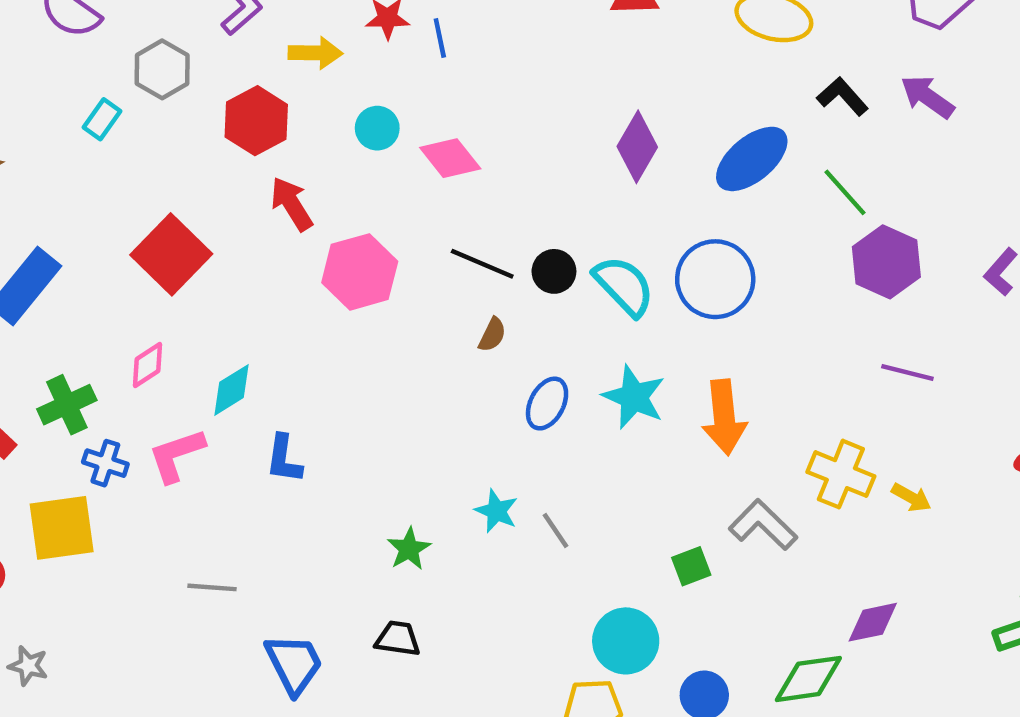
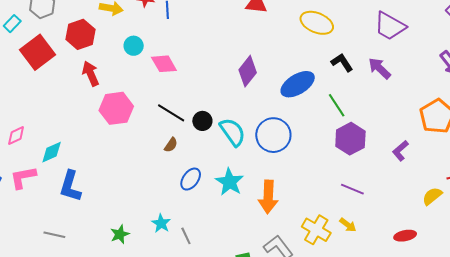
red square: (171, 254) -> (37, 52), moved
blue L-shape: (284, 459) -> (70, 186), size x1.4
yellow arrow: (911, 497) -> (348, 225), moved
gray line: (212, 587) -> (54, 235), moved

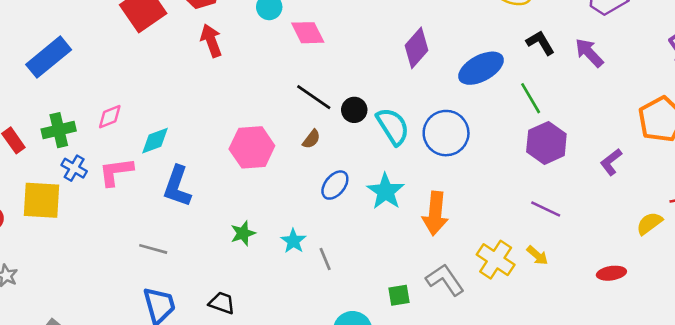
pink hexagon: (116, 108) -> (252, 147), moved
green star: (120, 234) -> (243, 233), moved

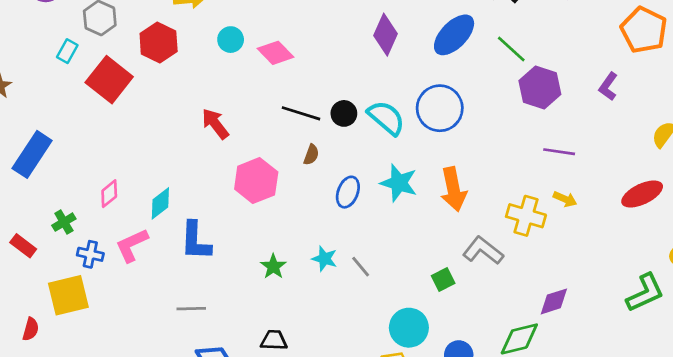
red arrow: (211, 41) -> (215, 124), moved
green cross: (59, 130) -> (64, 222), size x0.7
red ellipse: (611, 273) -> (642, 194), size x1.4

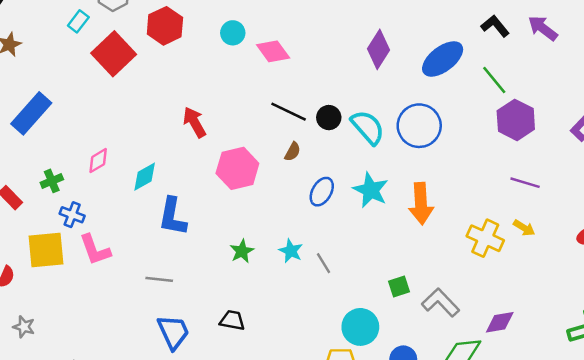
red arrow: (215, 124) -> (194, 122), moved
pink L-shape: (132, 245) -> (95, 250), moved, turned -93
gray L-shape: (483, 251) -> (441, 303), moved

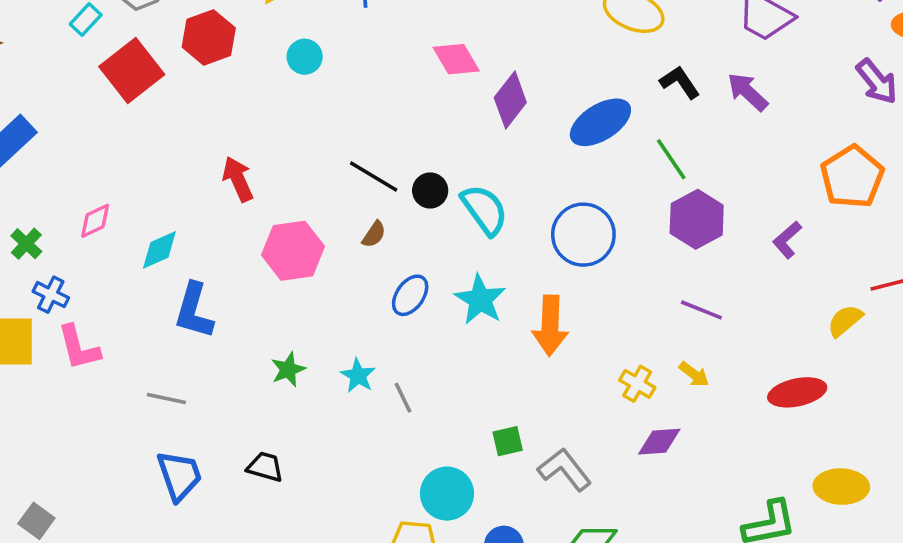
pink diamond: (273, 51) -> (456, 59), moved
blue circle: (419, 126) -> (583, 235), moved
green cross: (52, 181) -> (26, 244), turned -30
yellow cross: (485, 238) -> (637, 384), size x0.7
purple diamond: (500, 322) -> (659, 442), moved

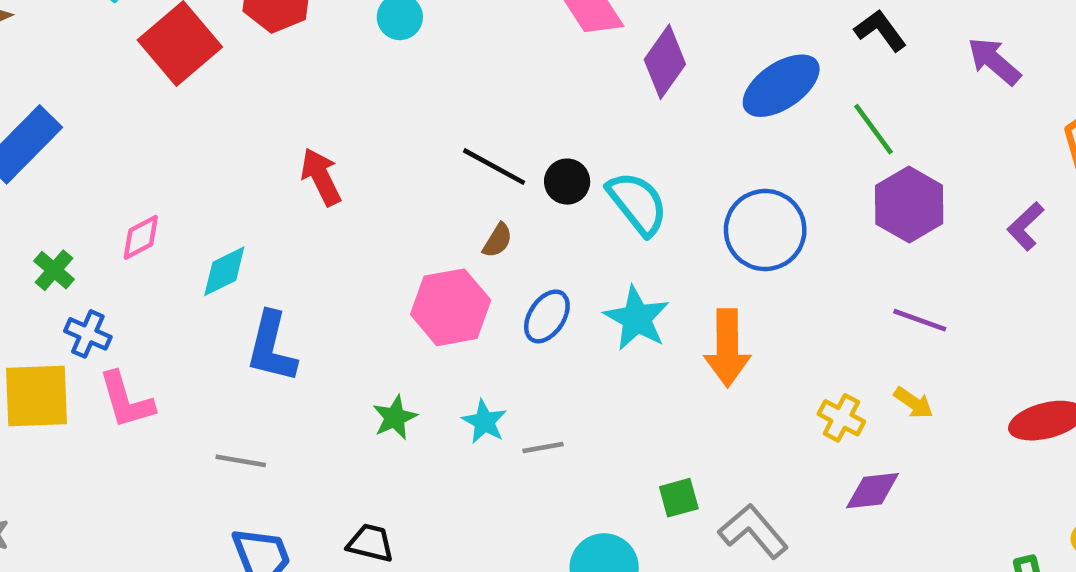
purple arrow: (748, 92) -> (994, 61), moved
pink hexagon: (293, 251) -> (451, 307), moved
gray line: (403, 398) -> (543, 447), turned -72

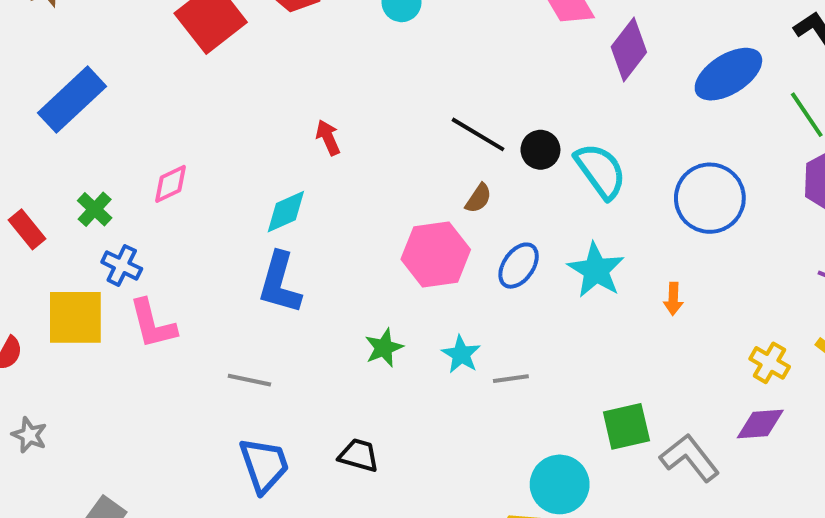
red arrow: (321, 177) -> (328, 138), size x0.7
cyan diamond: (224, 271) -> (286, 212), moved
orange arrow: (727, 348) -> (673, 299), size x0.5
purple diamond: (873, 491) -> (760, 424), moved
green square: (679, 498) -> (626, 426), size x1.4

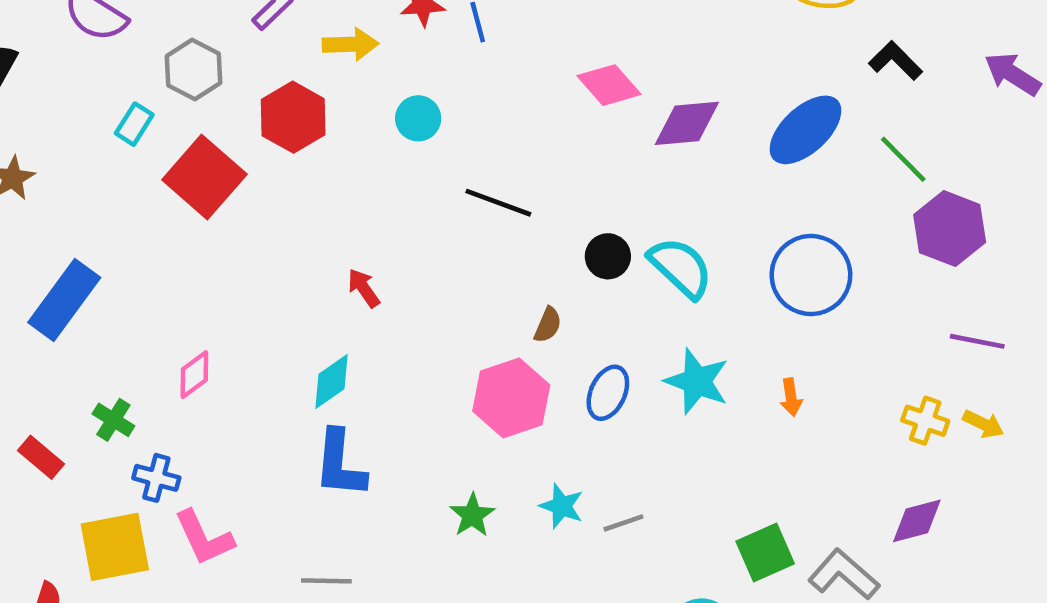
purple diamond: (629, 50) -> (687, 123), turned 58
black line: (478, 134) -> (498, 203), moved
yellow cross: (770, 363) -> (925, 421), moved

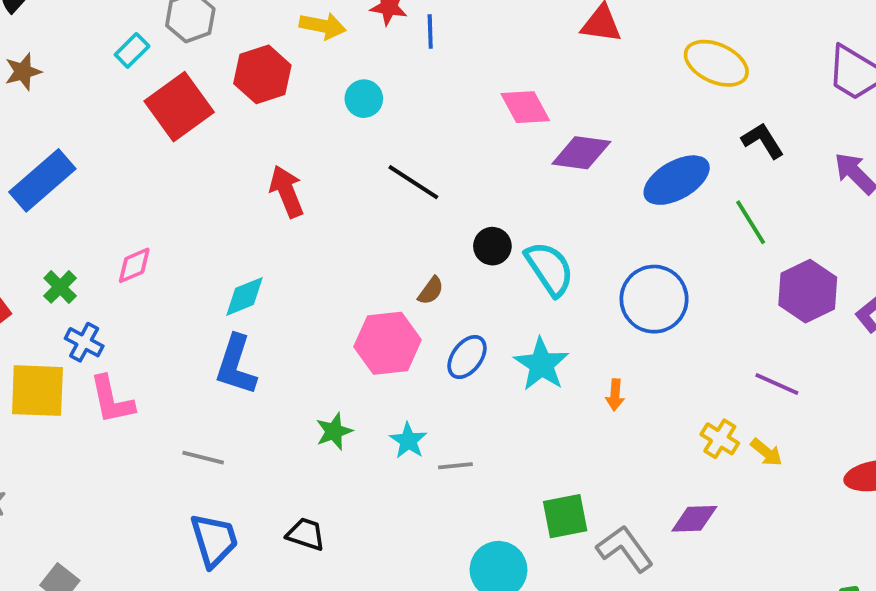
purple hexagon: (950, 229) -> (808, 291), moved
red arrow: (364, 288) -> (287, 191), moved, size x1.5

